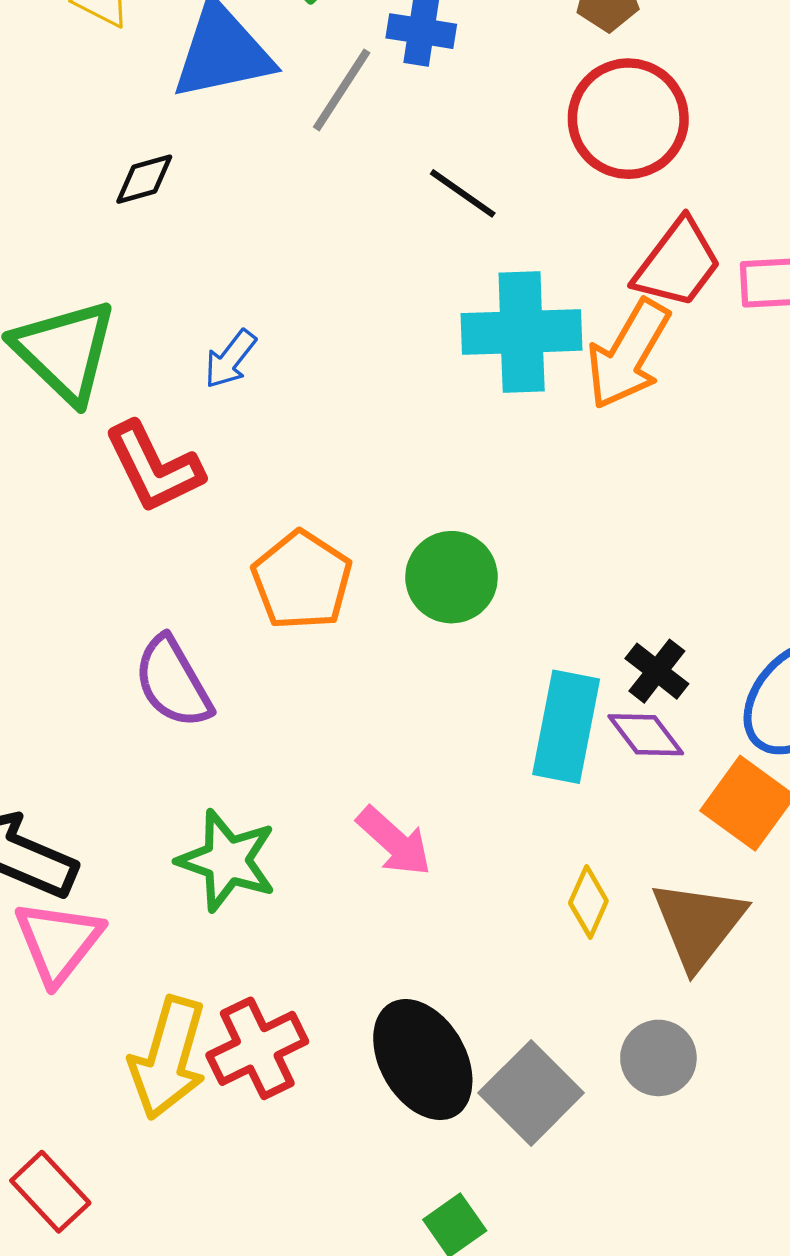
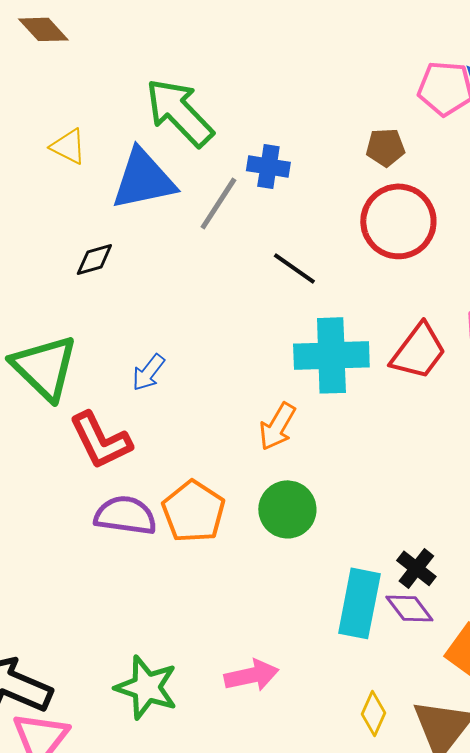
red trapezoid: (678, 264) -> (418, 351), moved
orange arrow: (628, 354) -> (277, 426), moved, size x0.7
purple semicircle: (173, 682) -> (125, 515), moved, turned 128
pink arrow: (394, 841) -> (251, 675), turned -54

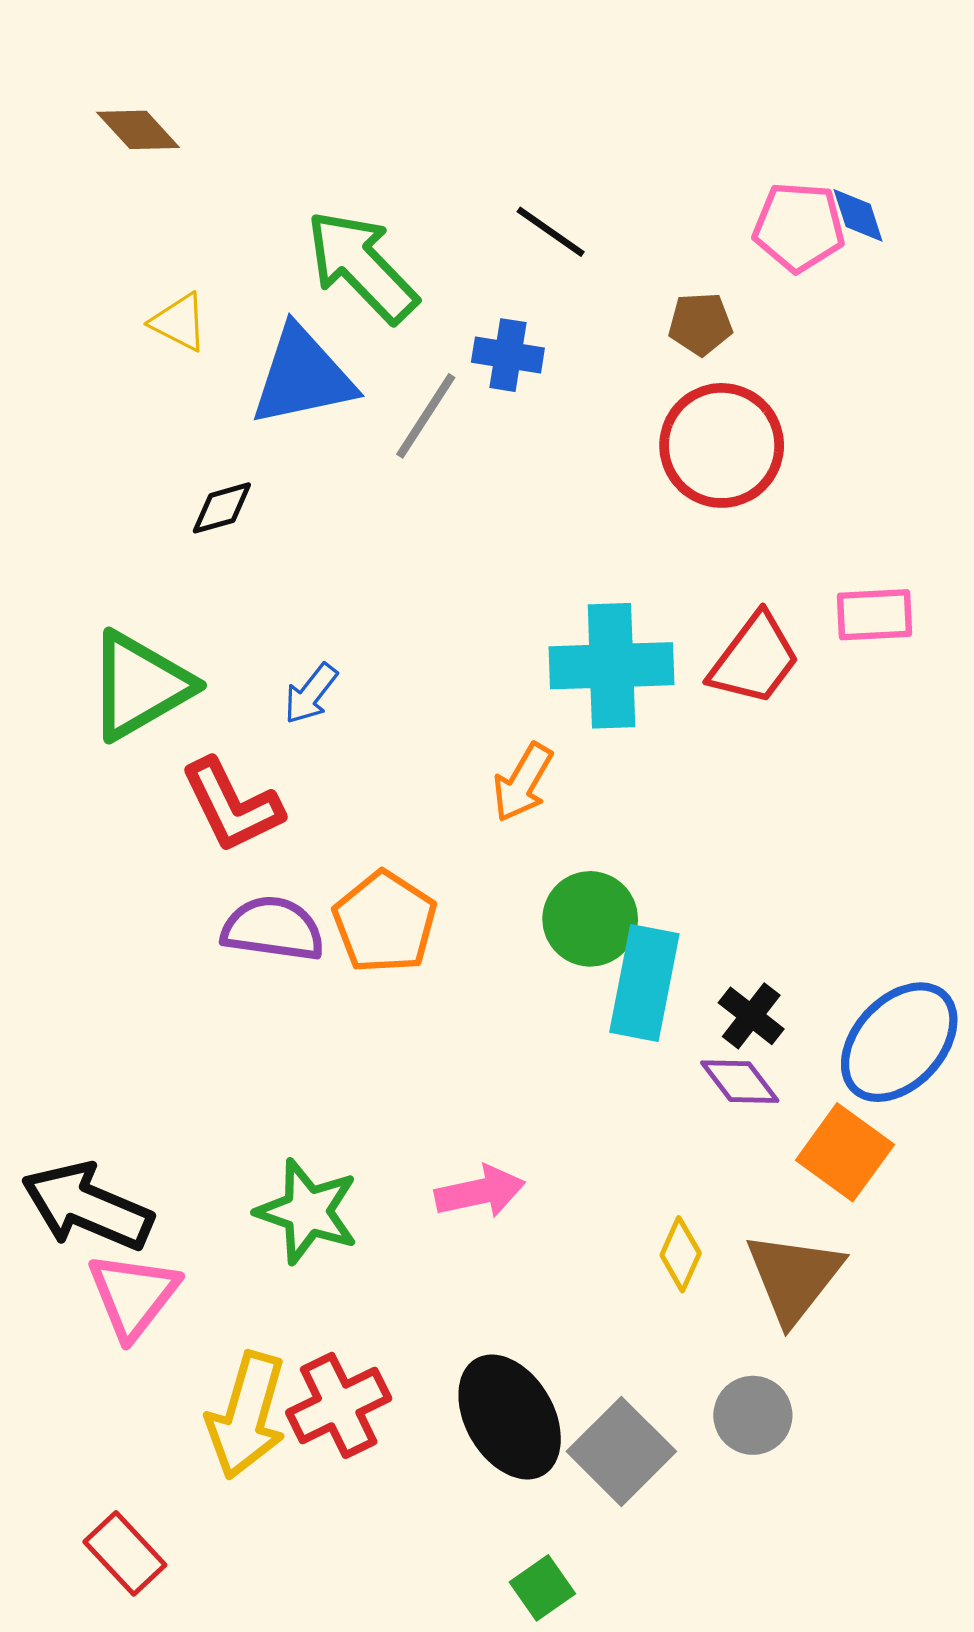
black line: (294, 268) -> (551, 232), moved
green triangle: (44, 367) -> (140, 685), turned 46
green circle: (287, 509) -> (590, 919), moved
cyan rectangle: (359, 603) -> (644, 983), moved

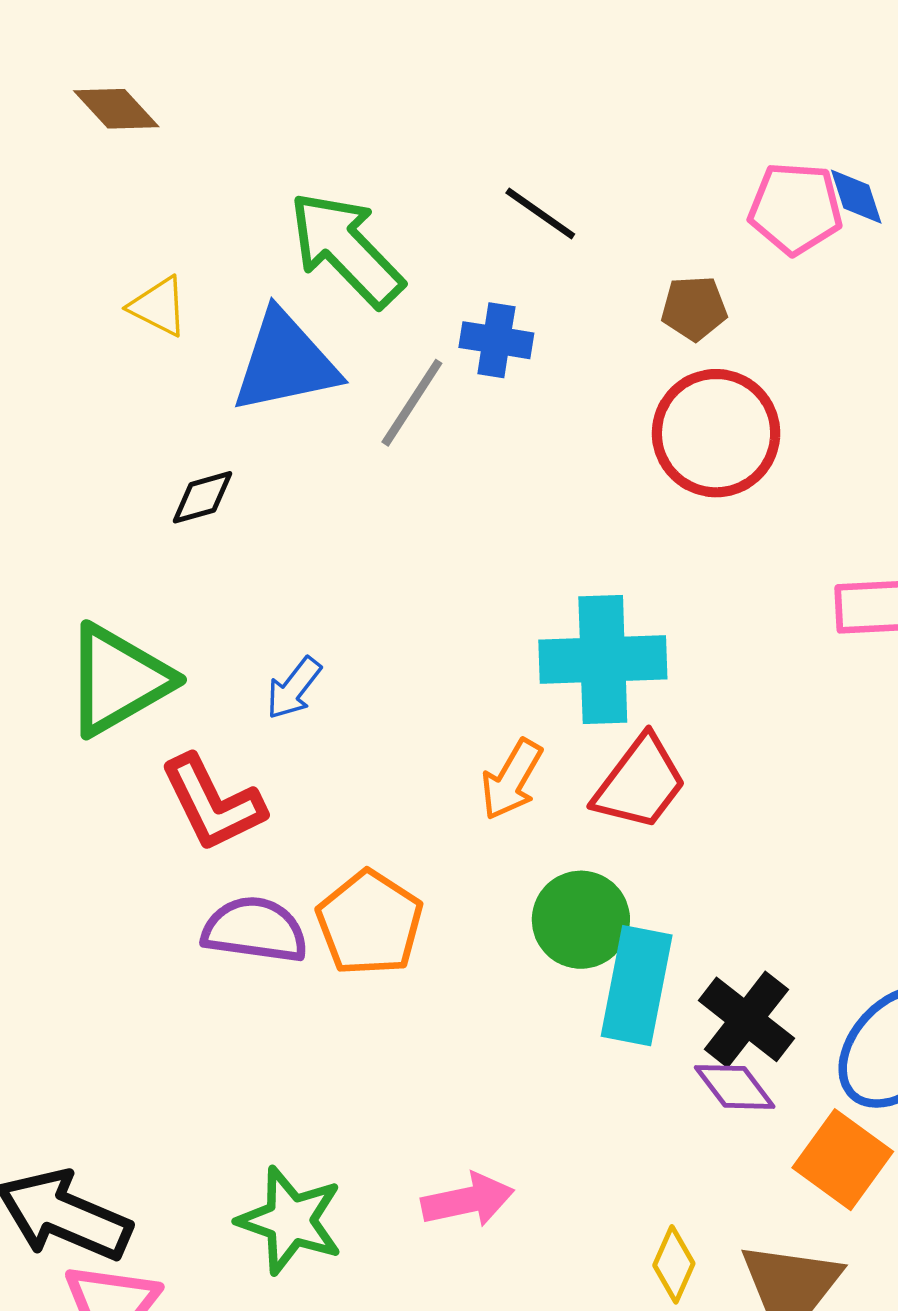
red trapezoid: (755, 659) -> (640, 783), moved
black cross: (751, 1016) -> (746, 1019), size x1.4

